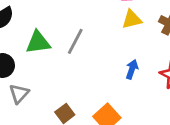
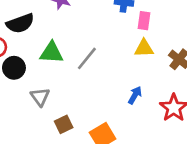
gray triangle: (19, 94) -> (40, 97), moved, turned -30

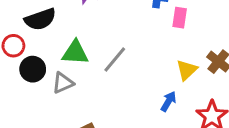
yellow triangle: (144, 48) -> (187, 70), moved, turned -42
gray triangle: (40, 97) -> (63, 83), moved, turned 42

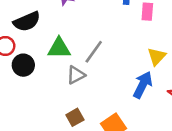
gray triangle: (63, 83) -> (76, 75), moved
blue arrow: (168, 101) -> (143, 85), size x1.5

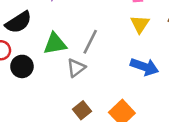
yellow triangle: (157, 56) -> (140, 24), moved
blue arrow: (143, 85) -> (144, 67), turned 92

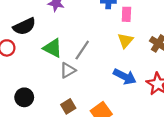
green triangle: (55, 44) -> (53, 48), turned 30
black circle: (22, 66) -> (24, 97), moved

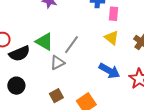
black semicircle: (24, 26) -> (19, 54), moved
yellow triangle: (125, 41) -> (111, 38), turned -35

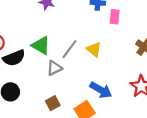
yellow triangle: (111, 38) -> (94, 49), moved
blue arrow: (109, 71) -> (101, 90), moved

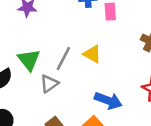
green triangle: (41, 46) -> (29, 60), turned 30

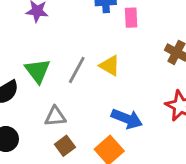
gray triangle: (49, 84) -> (55, 116), moved, turned 30

